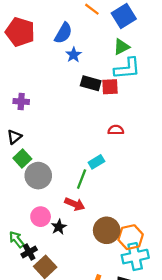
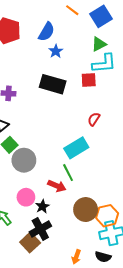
black rectangle: (91, 83) -> (53, 84), moved, size x1.4
red semicircle: (116, 130) -> (94, 119), turned -56
cyan rectangle: (96, 162) -> (76, 148), size x1.6
green line: (82, 179) -> (68, 173), moved, turned -48
black cross: (29, 252) -> (40, 229), moved, size x1.5

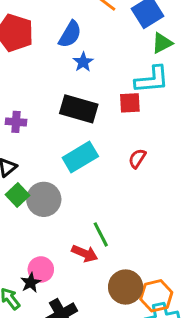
green triangle: (99, 44) -> (162, 43), moved
cyan rectangle: (76, 148) -> (80, 157), moved
gray circle: (24, 160) -> (44, 199), moved
black star: (42, 206) -> (31, 283), moved

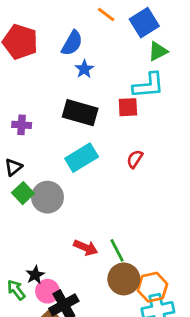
green line: (101, 234) -> (117, 250), moved
pink circle: (41, 269) -> (47, 291), moved

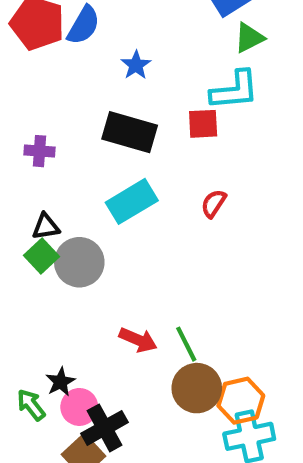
blue semicircle: (72, 43) -> (83, 25), moved
black triangle: (13, 167) -> (46, 227), moved, turned 30

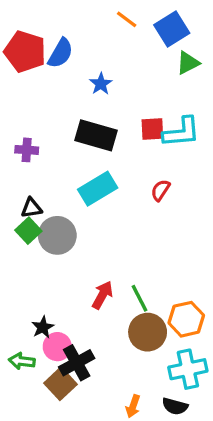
cyan L-shape: (235, 90) -> (181, 132), moved
red arrow: (138, 340) -> (102, 295), turned -84
orange hexagon: (241, 401) -> (186, 319), moved
green arrow: (31, 405) -> (22, 361), moved, turned -45

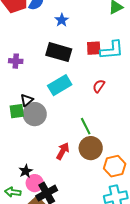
black triangle: (31, 208) -> (27, 100), moved, turned -32
green square: (28, 231) -> (17, 111), turned 35
green line: (140, 298) -> (86, 126), moved
brown circle: (148, 332) -> (91, 148), moved

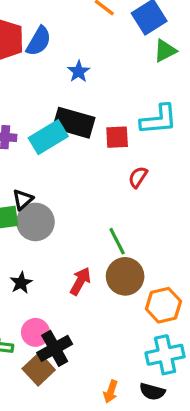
red square: (94, 48) -> (117, 137), moved
cyan rectangle: (60, 85) -> (48, 137), moved
black star: (26, 171) -> (21, 283), moved

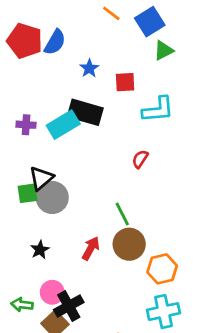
red square: (117, 137) -> (125, 82), moved
black triangle: (23, 200) -> (41, 178), size x1.4

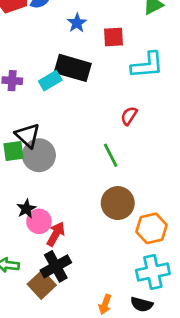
cyan rectangle: (63, 125) -> (50, 81), size x0.7
black triangle: (41, 178) -> (28, 135), turned -36
green line: (122, 214) -> (111, 155), moved
red arrow: (91, 248) -> (56, 234), moved
pink circle: (52, 292) -> (39, 221), moved

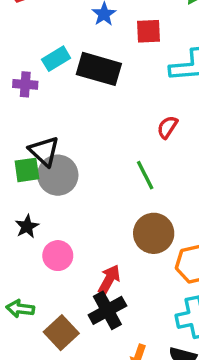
cyan rectangle: (50, 81) -> (56, 59), moved
black star: (26, 209) -> (27, 226), moved
red arrow: (56, 234) -> (109, 280), moved
black cross: (56, 266) -> (107, 310), moved

